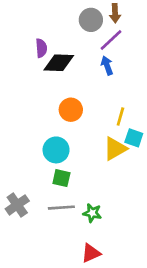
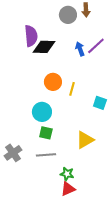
purple line: (111, 40) -> (96, 46), moved
purple semicircle: (41, 48) -> (31, 36), size x1.5
yellow line: (120, 116) -> (72, 89), moved
yellow triangle: (115, 149) -> (85, 140), moved
green star: (92, 213) -> (67, 174), moved

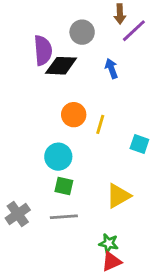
gray circle: (68, 15) -> (82, 32), moved
purple line: (96, 46) -> (134, 31), moved
green star: (67, 174) -> (109, 243), moved
red triangle: (68, 189) -> (111, 262), moved

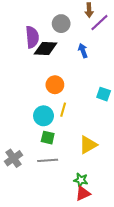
yellow line: (100, 124) -> (63, 110), moved
cyan square: (139, 144) -> (104, 94), moved

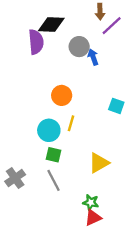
gray circle: (61, 24) -> (79, 47), moved
black diamond: (46, 48) -> (51, 24), moved
gray line: (48, 160) -> (54, 180), turned 66

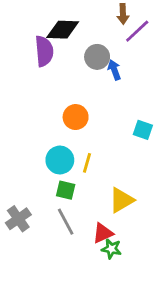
yellow line: (71, 123) -> (87, 163), moved
red triangle: (93, 218) -> (103, 233), moved

